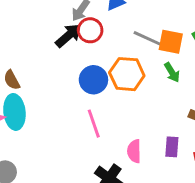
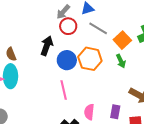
black arrow: (68, 35) -> (47, 46), moved, turned -36
gray line: (147, 38) -> (98, 28), moved
orange square: (171, 42) -> (122, 40), turned 30

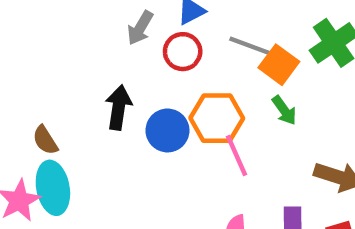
red circle: (68, 26) -> (183, 52), moved
gray line: (98, 28) -> (250, 46), moved
pink line: (64, 90) -> (237, 156), moved

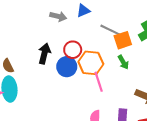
gray arrow: (140, 28) -> (58, 16), turned -112
red circle: (183, 52) -> (73, 50), moved
orange square: (279, 65) -> (123, 40), turned 30

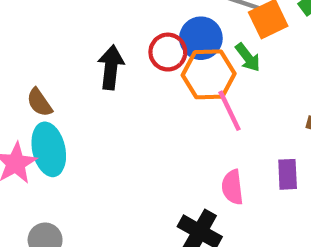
green arrow: (123, 62) -> (248, 57), moved
blue circle: (67, 67) -> (201, 38), moved

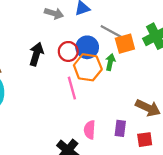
green arrow: (248, 57) -> (110, 62), turned -140
pink line: (230, 111) -> (72, 88), moved

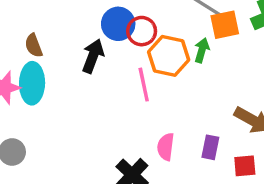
blue circle: (87, 47) -> (118, 24), moved
black arrow: (36, 54) -> (93, 56), moved

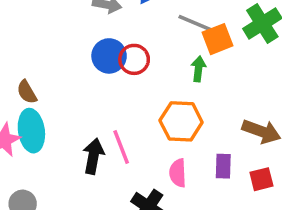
black arrow: (93, 56) -> (93, 156), moved
orange hexagon: (169, 56) -> (181, 121), moved
pink line: (144, 85) -> (121, 147), moved

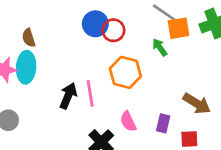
green arrow: (198, 69) -> (160, 47), turned -54
orange hexagon: (181, 121) -> (125, 72), moved
pink semicircle: (178, 173) -> (128, 121), turned -35

